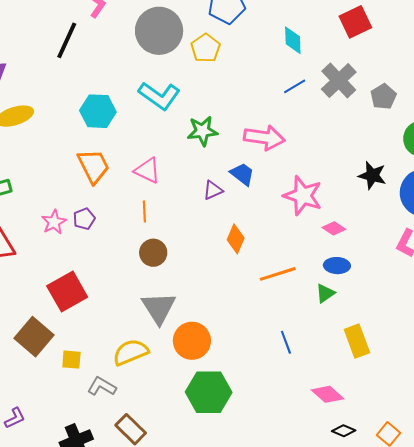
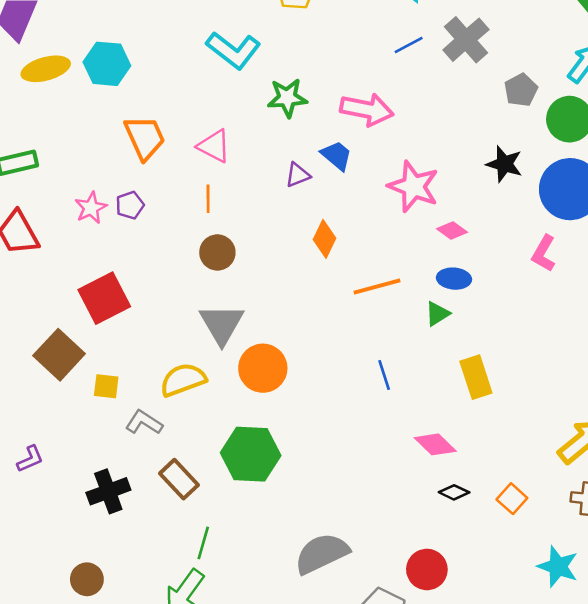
gray pentagon: (383, 97) -> (521, 90), moved
cyan hexagon: (98, 111) -> (107, 64), moved
green hexagon: (209, 392) -> (251, 454), moved

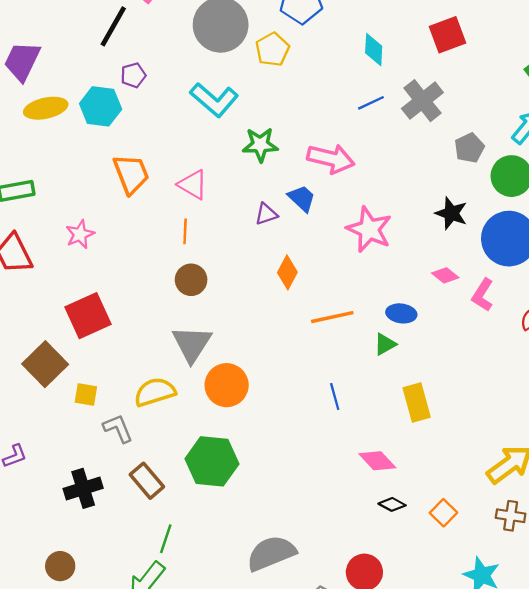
purple pentagon: (130, 205) -> (133, 75), moved
pink diamond: (452, 231) -> (445, 275), moved
gray L-shape: (144, 422) -> (118, 428), turned 32

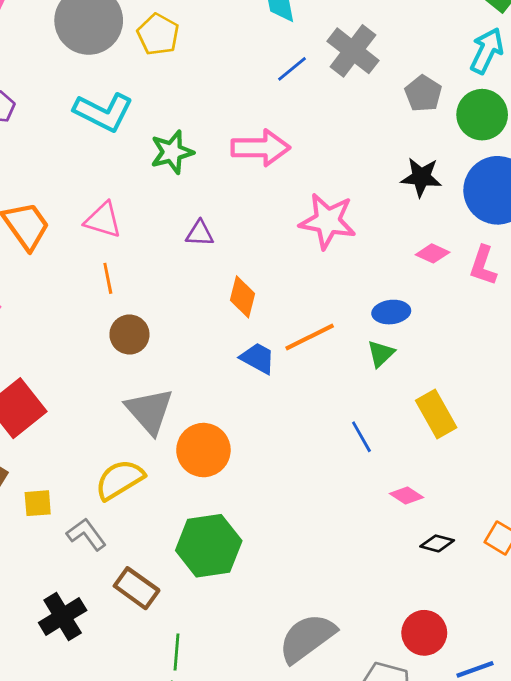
blue trapezoid: (302, 198) -> (258, 358), moved
purple triangle: (266, 214) -> (200, 233), turned 35
blue line: (335, 396) -> (361, 437), moved
pink diamond: (377, 461) -> (406, 496), size x0.7

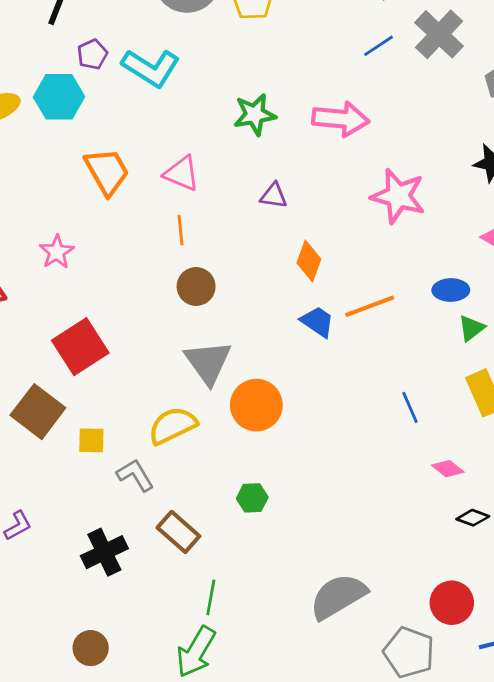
cyan L-shape: (103, 112) -> (151, 68), moved
green triangle: (381, 354) -> (471, 328), moved
green hexagon: (209, 546) -> (252, 498), size x0.5

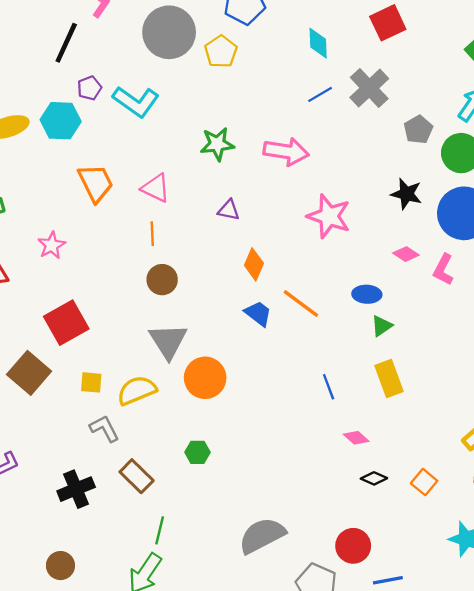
orange line: (370, 306) -> (301, 304), turned 54
yellow square: (91, 440) -> (91, 382), moved

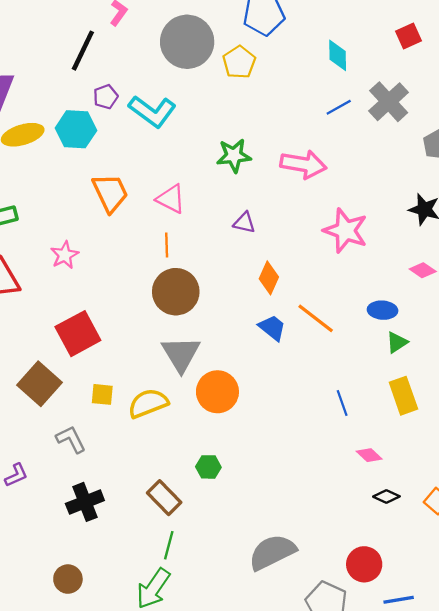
red square: (388, 23) -> (408, 36), size x0.7
brown circle: (162, 280) -> (176, 292), size x1.5
gray L-shape: (104, 428) -> (71, 439), moved
brown rectangle: (137, 476) -> (164, 498), moved

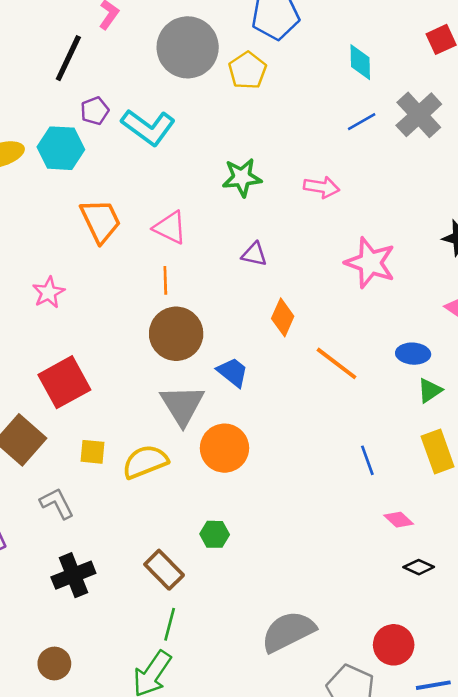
pink arrow: (303, 164) -> (322, 187), size x0.7
blue trapezoid: (272, 328) -> (233, 372), moved

